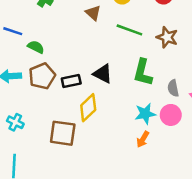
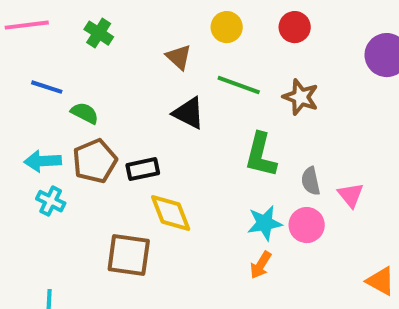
black triangle: (103, 74) -> (189, 113), moved
yellow diamond: (88, 108) -> (171, 213), turned -68
cyan cross: (15, 122) -> (51, 201), moved

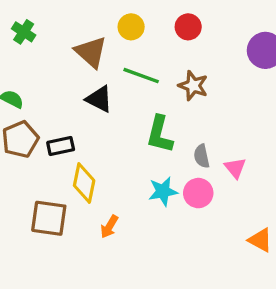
brown triangle: (179, 57) -> (91, 52), size x1.5
yellow diamond: (171, 213) -> (84, 183), turned 33
orange arrow: (261, 265) -> (109, 227), moved

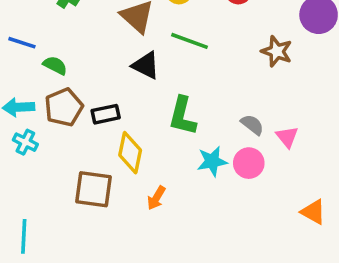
brown star: (193, 86) -> (277, 51), moved
green L-shape: (160, 134) -> (182, 116), moved
gray semicircle: (202, 156) -> (252, 125), turned 140

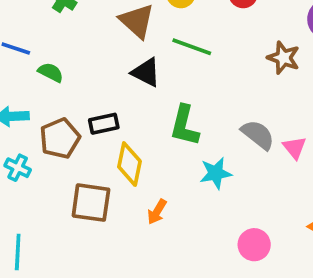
brown pentagon: (64, 107) -> (60, 138), moved
gray semicircle: (252, 125) -> (258, 135), size x1.4
cyan cross: (25, 142) -> (18, 168), moved
pink circle: (249, 163) -> (254, 245), moved

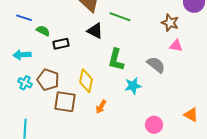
black rectangle: (104, 124) -> (61, 44), moved
brown pentagon: (60, 138) -> (48, 80), moved, turned -30
pink triangle: (294, 148) -> (176, 46), moved, turned -40

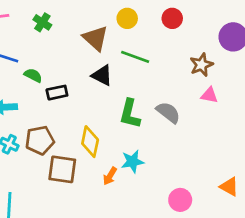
brown star: (170, 23) -> (201, 65), turned 30
gray semicircle: (156, 65) -> (168, 112), moved
brown pentagon: (48, 80) -> (40, 140), turned -30
cyan star: (133, 86) -> (132, 161), moved

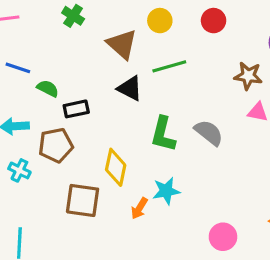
green cross: (42, 22) -> (73, 16), moved
green line: (135, 57) -> (169, 66), turned -36
brown star: (201, 65) -> (248, 76), turned 30
brown pentagon: (40, 140) -> (56, 145), moved

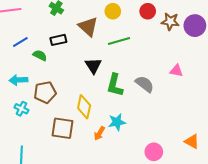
blue line: (18, 68) -> (20, 42), turned -49
brown star: (248, 76) -> (170, 21), moved
black triangle: (130, 88) -> (93, 66), moved, turned 30
black rectangle: (76, 109) -> (58, 40), moved

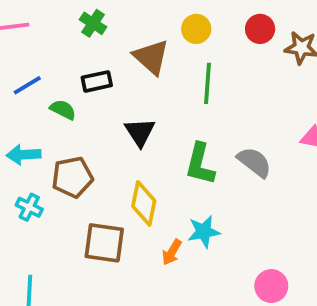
green line: (119, 41) -> (207, 83), turned -70
black triangle: (93, 66) -> (140, 132), moved

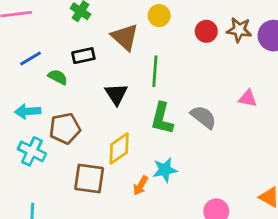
red circle: (260, 29) -> (206, 31), moved
green line: (207, 83) -> (155, 71), moved
yellow diamond: (144, 203) -> (119, 148), turned 44
cyan cross: (29, 207) -> (32, 151), size x1.4

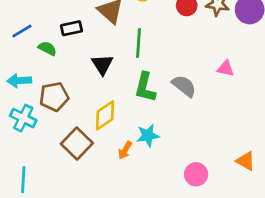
brown square: (89, 178) -> (77, 144), turned 36

